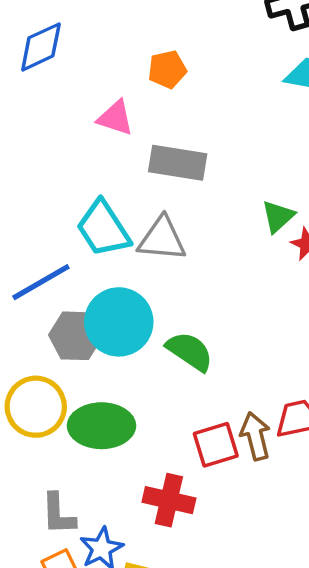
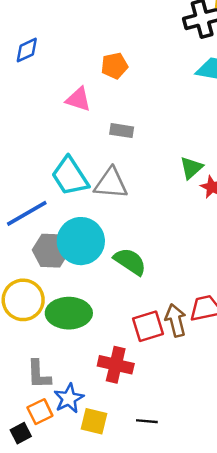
blue diamond: (41, 47) -> (27, 50), size x0.7
gray rectangle: (178, 163) -> (122, 131), size x0.6

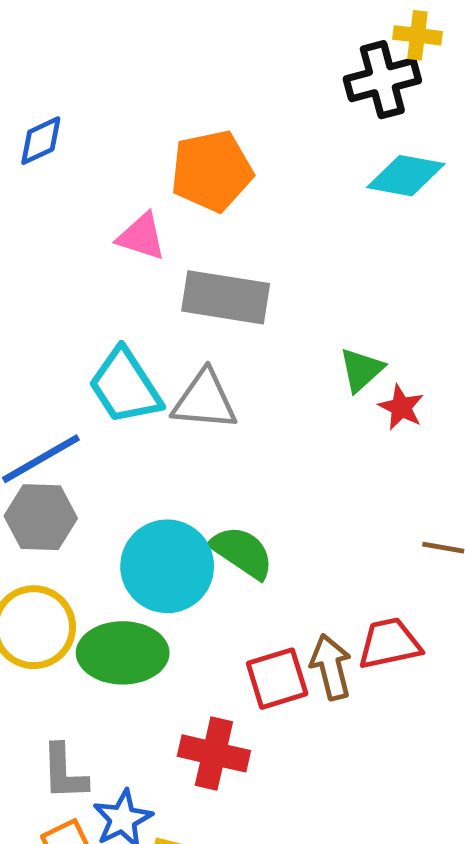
orange pentagon: (114, 66) -> (212, 171), size x1.6
gray rectangle: (122, 131) -> (226, 297), size x1.8
cyan circle: (81, 241) -> (167, 566), moved
gray hexagon: (51, 251) -> (41, 517), moved

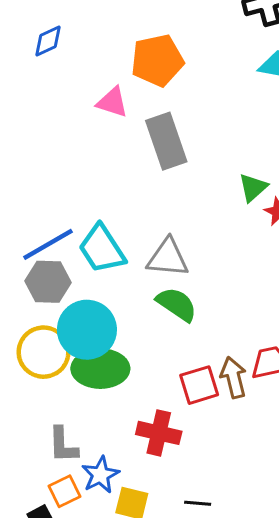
gray rectangle: (226, 297) -> (166, 141), turned 62
cyan trapezoid: (125, 386) -> (102, 249), moved
gray triangle: (205, 400) -> (168, 258), moved
cyan circle: (167, 566) -> (87, 330), moved

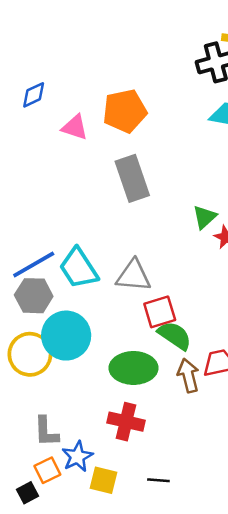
pink triangle: (112, 102) -> (75, 127), moved
green semicircle: (177, 304) -> (175, 336), moved
green ellipse: (100, 369) -> (133, 368), moved
red square: (199, 385) -> (160, 312), moved

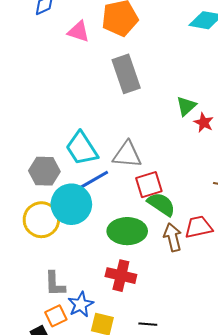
blue line: (34, 264) -> (91, 181), moved

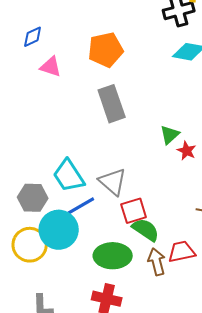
pink triangle: (79, 32) -> (51, 67), moved
gray triangle: (127, 155) -> (113, 182), turned 36

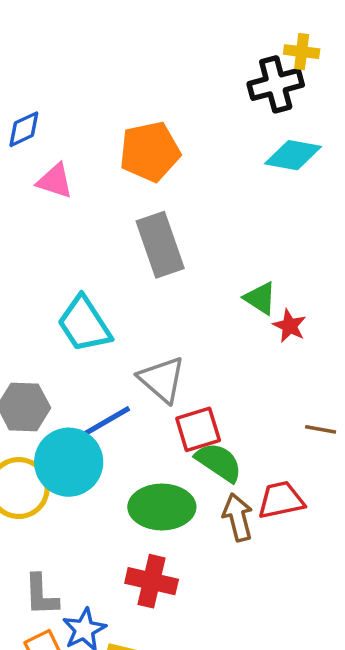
green triangle: (170, 135) -> (260, 298), turned -45
cyan trapezoid: (69, 176) -> (84, 324), moved

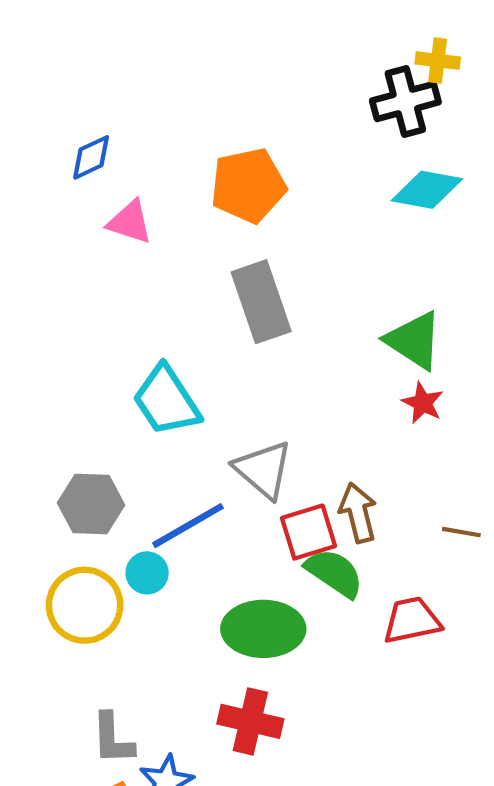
green triangle: (260, 298) -> (414, 340), moved, size x1.4
cyan circle: (69, 462) -> (147, 573), size x0.5
brown arrow: (238, 517) -> (358, 513), moved

